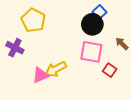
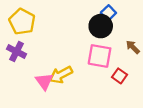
yellow pentagon: (33, 20) -> (22, 22), moved
pink triangle: (40, 75) -> (44, 81), turned -42

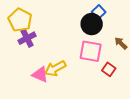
purple cross: (17, 52) -> (27, 38), moved, turned 36
pink triangle: (44, 81) -> (40, 75), turned -30

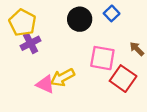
black circle: (92, 24) -> (80, 19), moved
red square: (109, 69) -> (123, 79), size x1.6

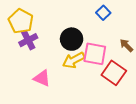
black circle: (80, 19) -> (72, 39), moved
yellow arrow: (62, 77) -> (74, 60), moved

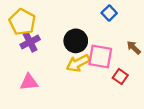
red square: (114, 73) -> (120, 77), size x0.6
pink triangle: (42, 78) -> (29, 82), moved, turned -30

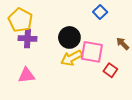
purple cross: (30, 42) -> (28, 39), turned 30

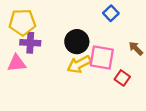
yellow pentagon: (20, 20) -> (22, 22), turned -30
pink triangle: (26, 75) -> (17, 63), moved

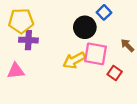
black circle: (77, 42) -> (85, 27), moved
pink triangle: (17, 63) -> (16, 71), moved

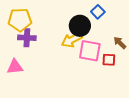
yellow arrow: (74, 60) -> (72, 40), moved
red square: (115, 73) -> (109, 60), moved, turned -32

